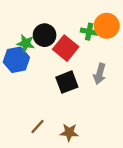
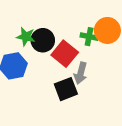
green star: (26, 43) -> (26, 37), moved
gray arrow: (100, 74) -> (81, 73), moved

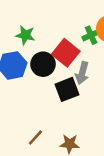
green cross: (89, 37) -> (91, 35), turned -35
black circle: (43, 40) -> (43, 64), moved

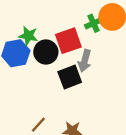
green star: (25, 35) -> (28, 36), moved
red square: (66, 53) -> (68, 41), turned 32

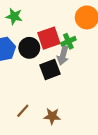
green cross: (93, 23) -> (68, 41), moved
green star: (28, 36) -> (14, 16), moved

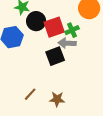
black circle: (29, 48) -> (36, 21), moved
gray arrow: (63, 55) -> (67, 43), turned 78

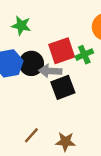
black circle: (36, 21) -> (31, 63), moved
gray arrow: (67, 43) -> (50, 71), moved

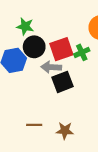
black circle: (31, 63) -> (34, 47), moved
brown line: (31, 135) -> (34, 125), turned 49

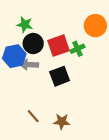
gray arrow: (51, 67) -> (29, 65), moved
brown line: (34, 125) -> (33, 116), turned 48

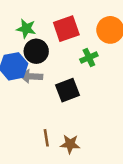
red square: (58, 46) -> (66, 29), moved
brown line: (33, 116) -> (46, 138), moved, turned 32

